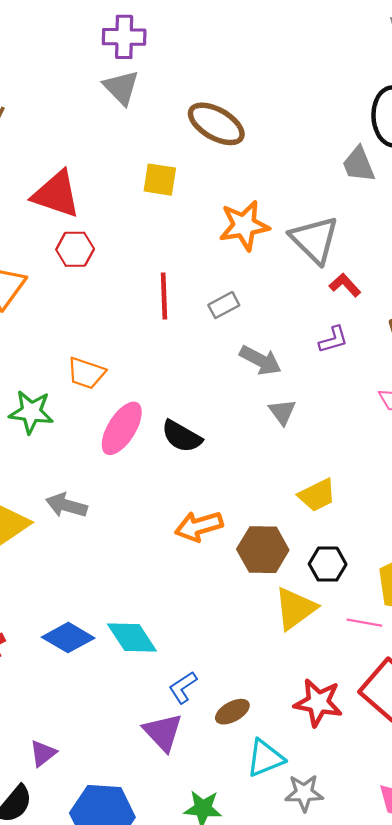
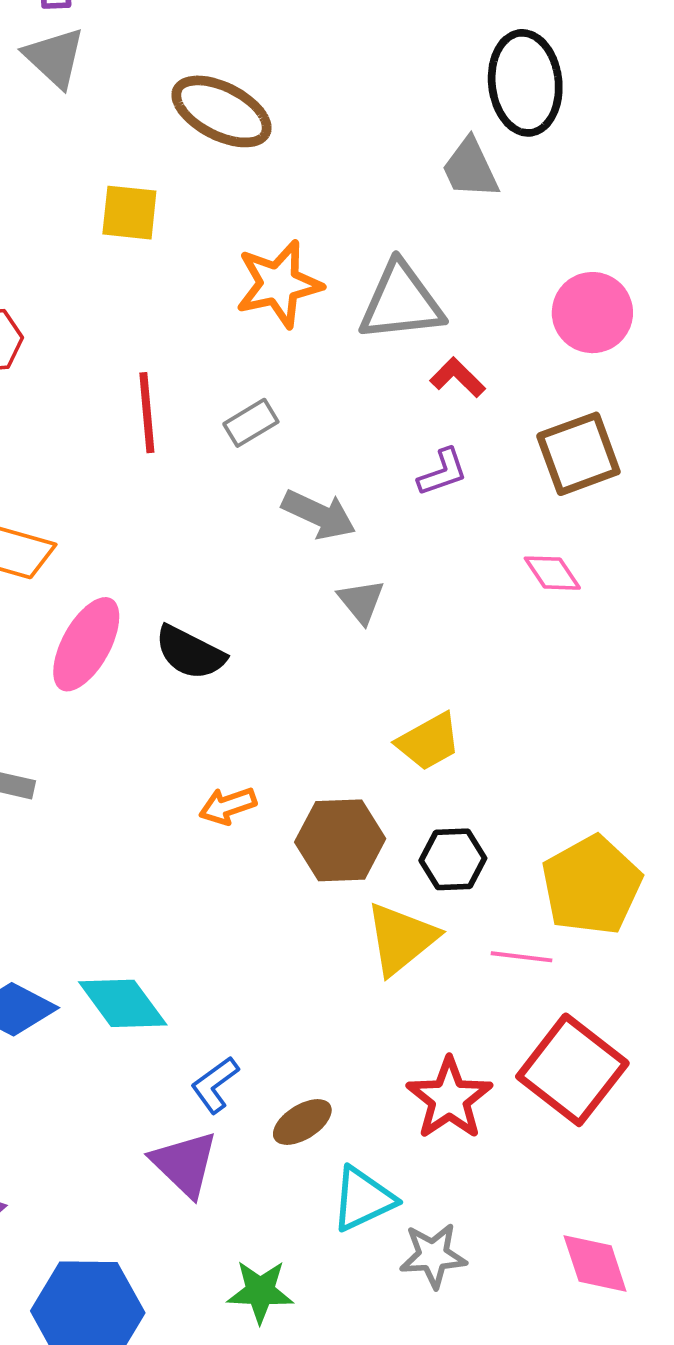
gray triangle: (314, 240) -> (401, 302), turned -48
orange arrow: (199, 526) -> (228, 806), size x0.7
red star: (318, 703) -> (449, 1099), turned 30

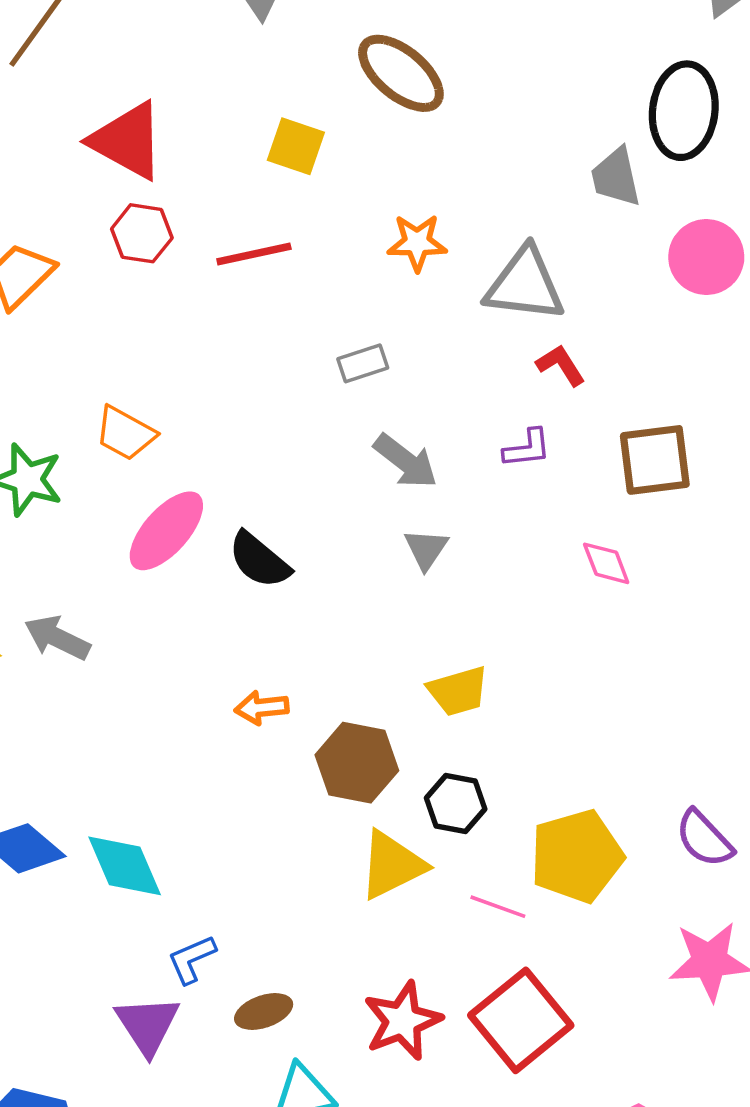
orange star: (279, 284) -> (417, 243), size x0.7
pink circle: (592, 313) -> (706, 257), moved
red line: (147, 413) -> (254, 254), moved, turned 70

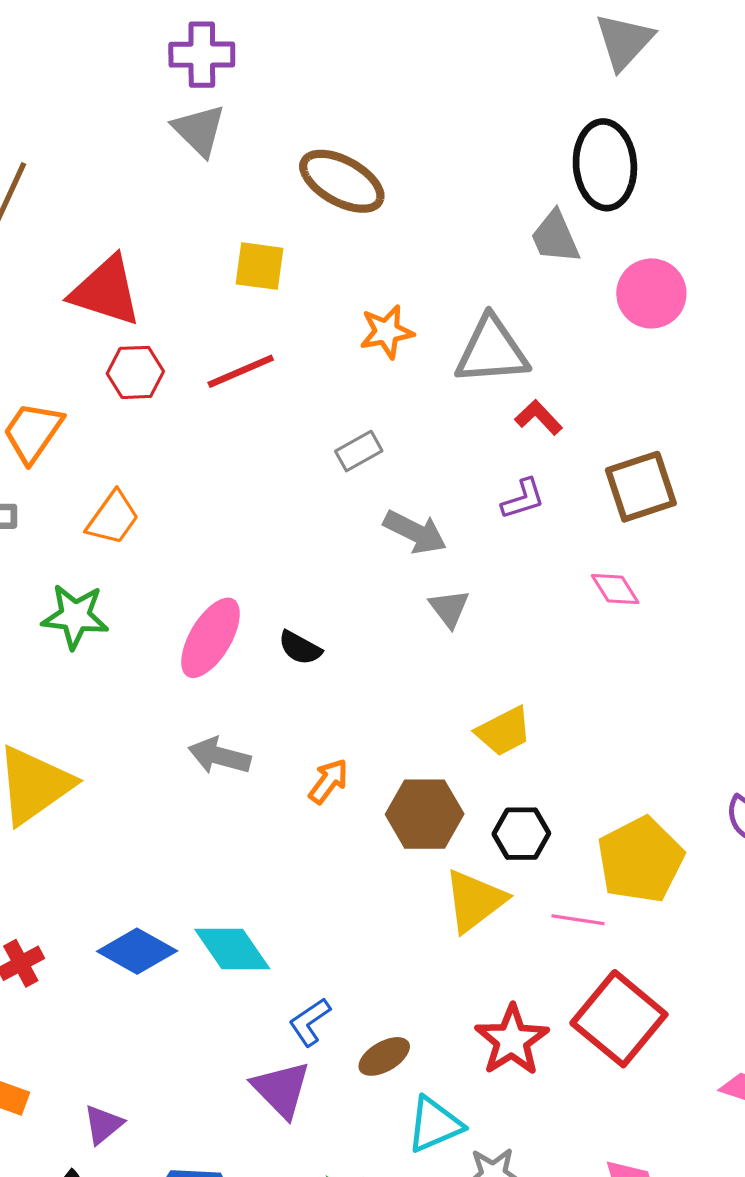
orange trapezoid: (125, 433) -> (113, 518), moved, turned -72
black semicircle: (259, 560) -> (300, 648), size x0.7
gray arrow: (57, 638) -> (219, 756), moved
orange arrow: (262, 708) -> (328, 781), turned 144

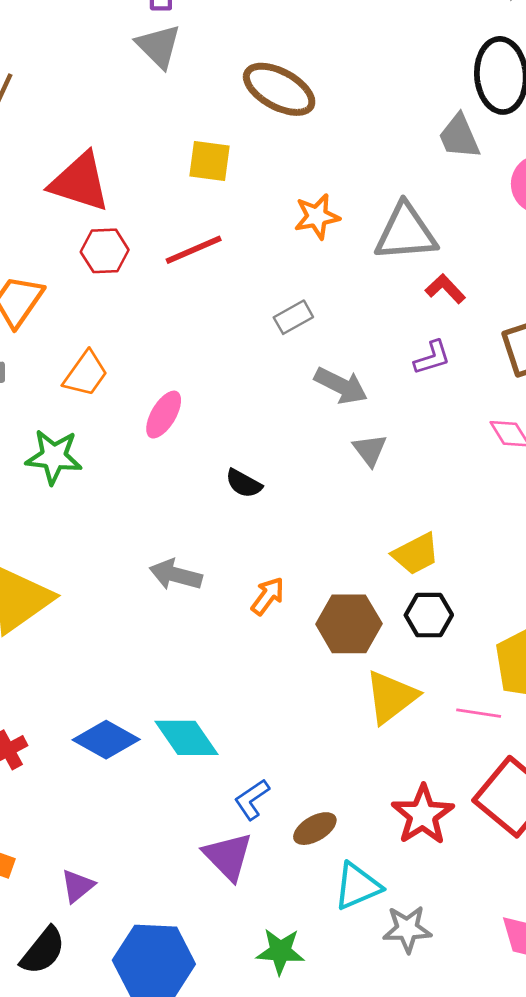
pink ellipse: (211, 638) -> (164, 415), moved, size x0.7
black hexagon: (521, 834) -> (429, 615), moved

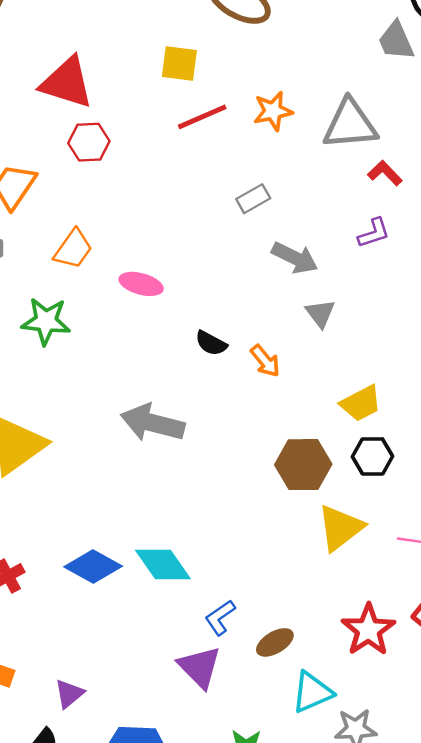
red line: (194, 250) -> (202, 117), moved
pink ellipse: (164, 415) -> (141, 284), turned 75
gray arrow: (176, 575) -> (153, 423), size x1.4
orange arrow: (268, 596) -> (265, 361), moved, turned 104

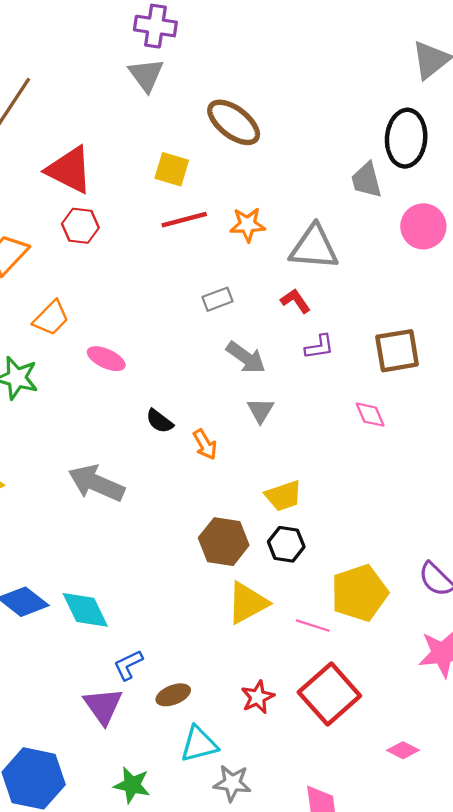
red L-shape: (385, 173) -> (295, 301), moved
red star: (368, 630) -> (258, 697), size x0.7

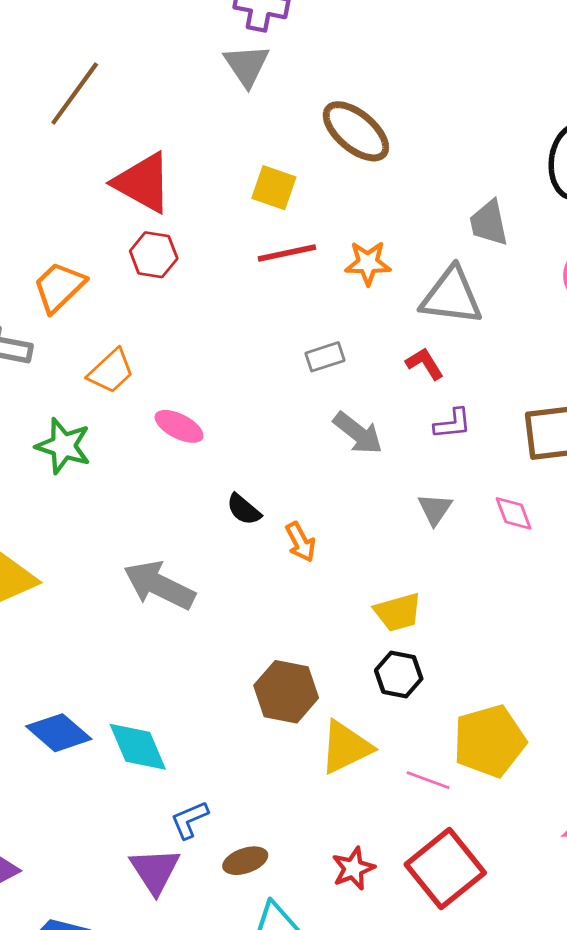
gray trapezoid: (367, 180) -> (489, 223), moved
gray triangle: (260, 410) -> (435, 509), moved
brown hexagon: (224, 542) -> (286, 692), moved

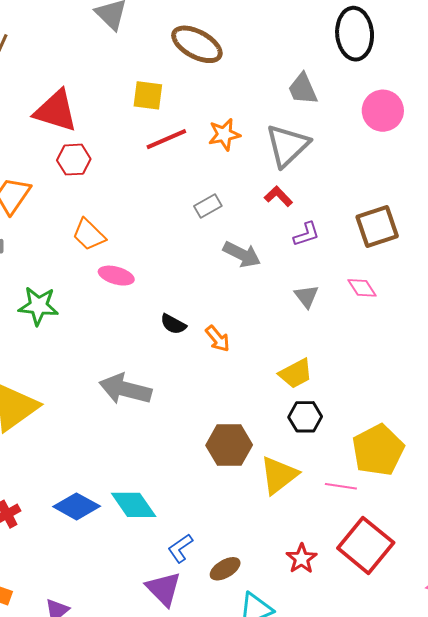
gray triangle: (451, 296) -> (287, 145), turned -39
orange trapezoid: (111, 371) -> (89, 235), moved, turned 99

